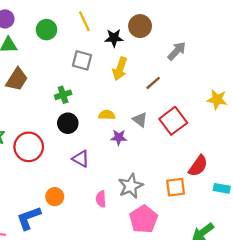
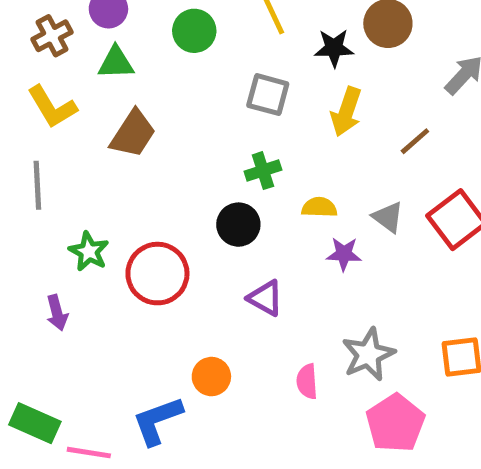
green cross: (63, 95) -> (263, 171), moved

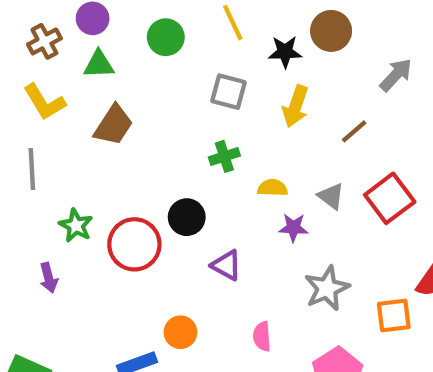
black circle: (238, 225) -> (187, 217), moved
gray star: (368, 354) -> (327, 288), moved

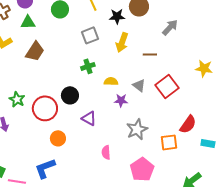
gray square: (229, 92) -> (90, 35), turned -36
brown line: (354, 131) -> (150, 54), turned 40
orange circle: (180, 332) -> (58, 138), moved

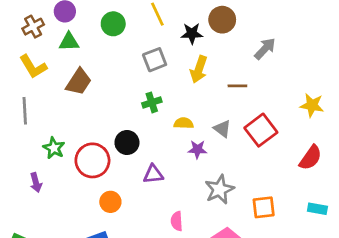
purple triangle: (89, 118) -> (153, 174), turned -35
red semicircle: (188, 124) -> (311, 158), moved

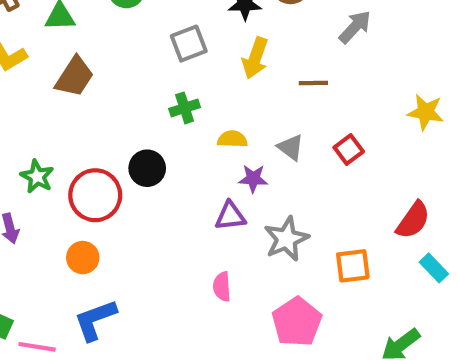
red square: (261, 130) -> (349, 150), size x0.6
red semicircle: (311, 158) -> (413, 220), moved
purple triangle: (153, 174) -> (230, 216), moved
orange circle: (110, 202) -> (83, 258), moved
cyan rectangle: (317, 209) -> (434, 268), turned 36

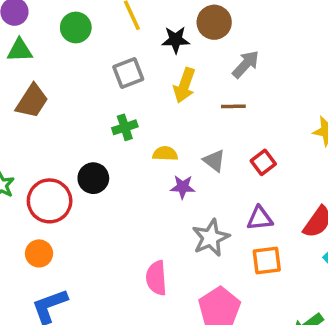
gray arrow: (355, 27) -> (246, 64), moved
purple triangle: (230, 216) -> (260, 218), moved
pink semicircle: (222, 287) -> (156, 278), size x1.4

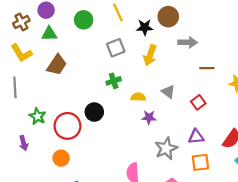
gray arrow: (246, 64) -> (188, 42), turned 48
brown line: (233, 106) -> (207, 68), moved
gray triangle: (214, 161) -> (168, 92), moved

